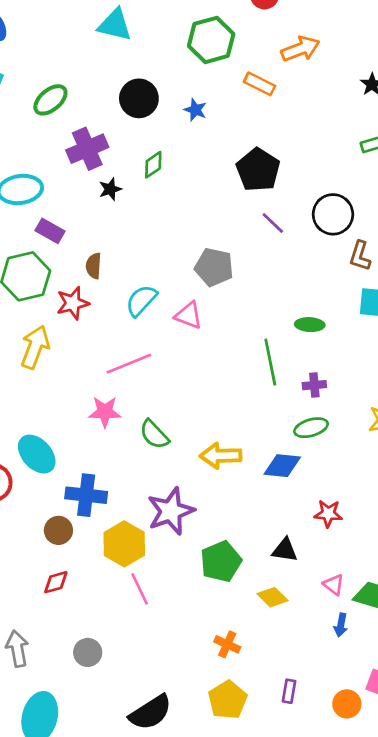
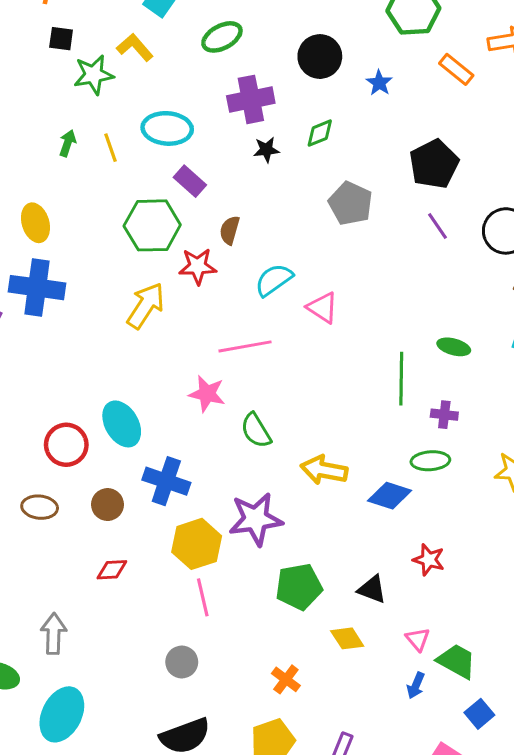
gray pentagon: (214, 267) -> (350, 203), moved
brown circle: (58, 530) -> (108, 505), moved
gray circle: (88, 652) -> (182, 662), moved

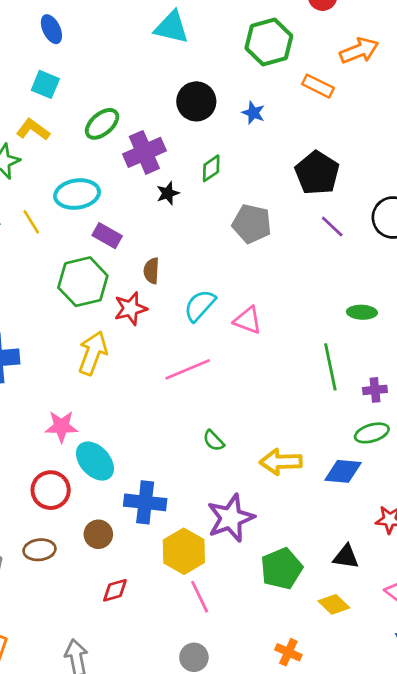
green ellipse: (222, 37) -> (102, 124), moved
green ellipse: (454, 347) -> (362, 312), moved
pink star: (207, 394) -> (61, 426), moved
green semicircle: (256, 431) -> (214, 441), size x0.7

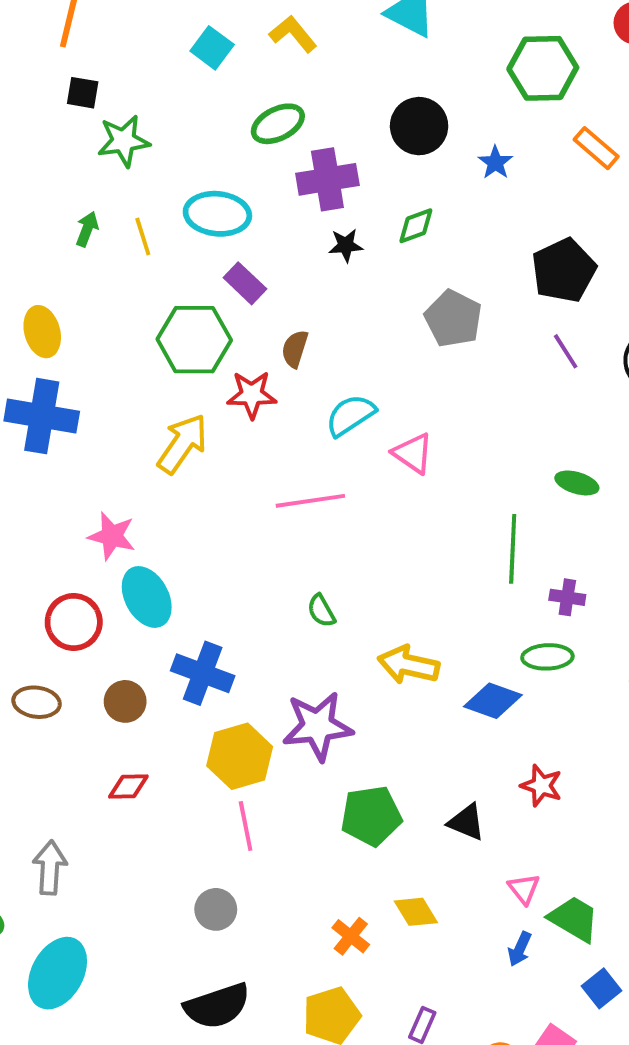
yellow L-shape: (33, 130) -> (293, 34), moved
yellow diamond: (334, 604) -> (416, 912), moved

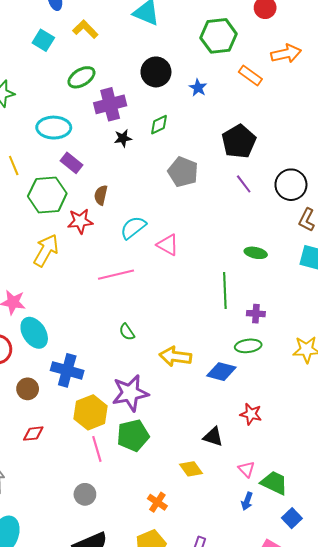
yellow line: (143, 237) -> (14, 165), moved
green pentagon: (371, 816) -> (133, 435), moved
yellow diamond: (416, 912) -> (191, 469), moved

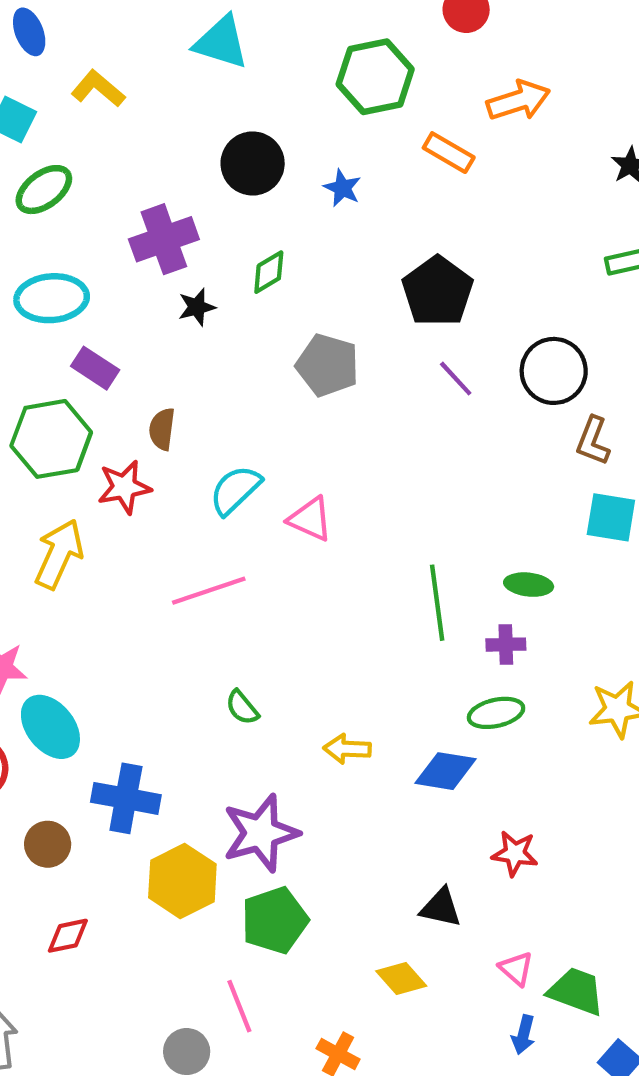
green ellipse: (81, 77) -> (44, 190), moved
green ellipse: (256, 253) -> (529, 585), moved
yellow arrow: (175, 356) -> (347, 749), size x0.7
pink line: (97, 449) -> (239, 1006), moved

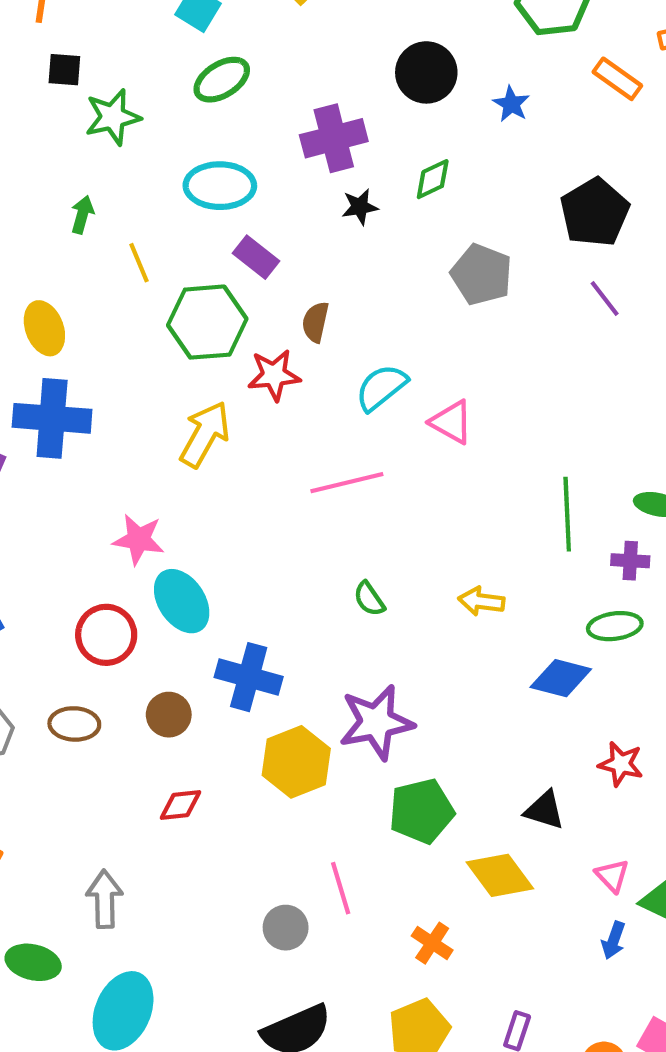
yellow arrow: (347, 749) -> (481, 601), moved
green pentagon: (275, 920) -> (422, 811), moved
yellow diamond: (401, 979) -> (500, 875), size x1.4

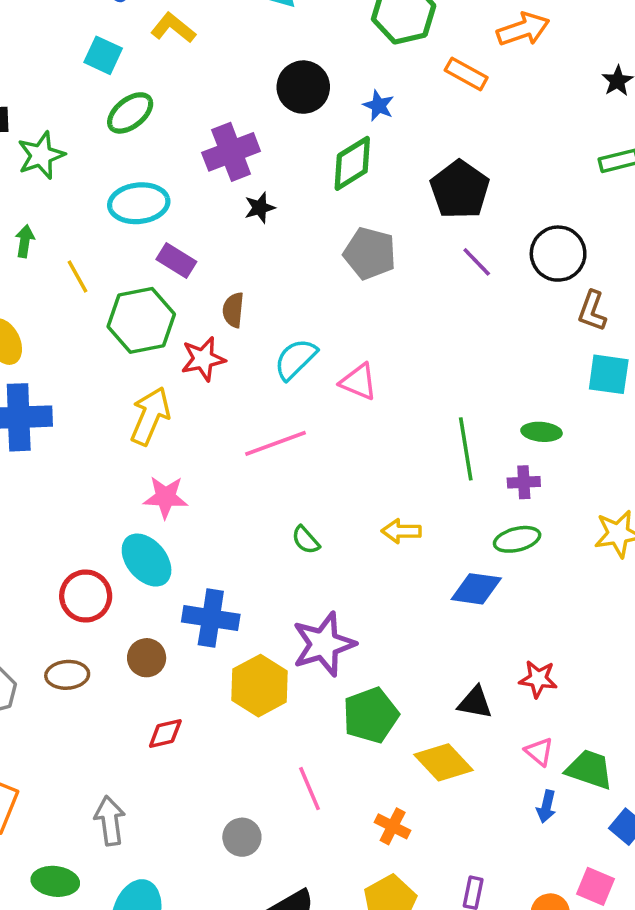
green diamond: (433, 179) -> (352, 163), moved, size x1.5
pink star: (138, 539) -> (166, 497), moved
red star: (621, 764) -> (538, 679), moved
gray circle: (286, 928) -> (242, 837), moved

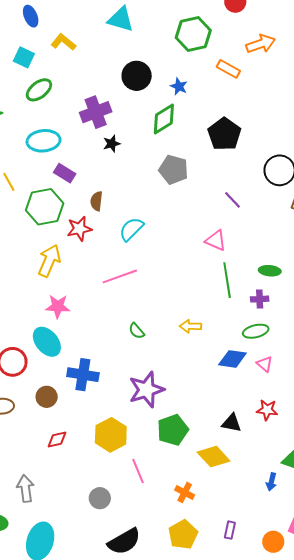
purple line: (477, 262) -> (232, 200), moved
pink triangle: (358, 382) -> (216, 240), moved
yellow hexagon: (259, 686) -> (111, 435), moved
pink triangle: (539, 752) -> (265, 364), moved

